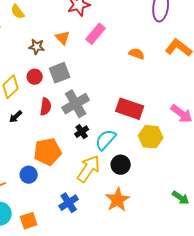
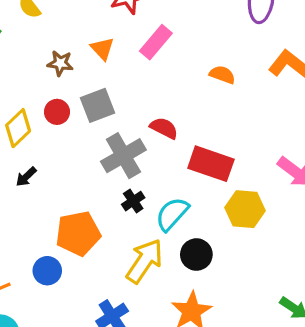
red semicircle: (46, 107) -> (164, 128), moved, turned -72

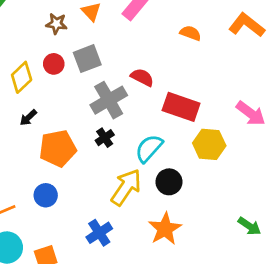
black cross: (133, 201) -> (105, 138), moved
orange pentagon: (78, 233) -> (58, 148), moved

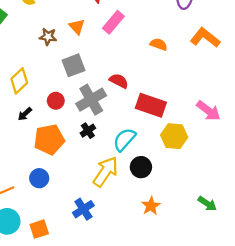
red circle: (54, 64) -> (56, 101), moved
orange star: (165, 229) -> (151, 206), moved, size x0.7

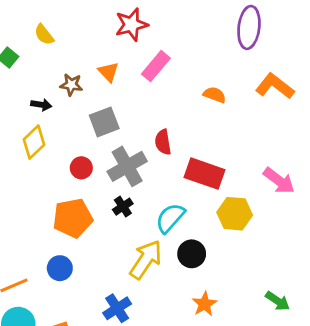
red semicircle: (119, 81) -> (163, 142), turned -126
black arrow: (25, 114) -> (41, 105), moved, turned -128

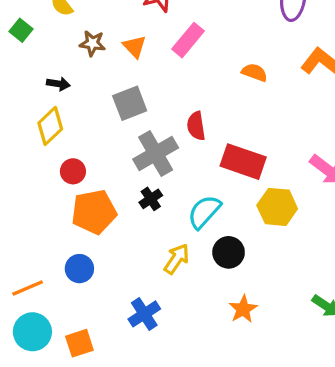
brown star: (71, 85) -> (92, 43), moved
red circle: (81, 168) -> (73, 171), moved
yellow arrow: (146, 260) -> (177, 259), size x0.7

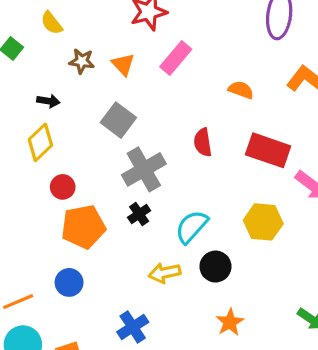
gray square: (130, 103) -> (118, 120), turned -32
red semicircle: (196, 126) -> (203, 142), moved
red rectangle: (243, 162) -> (268, 150), moved
yellow arrow: (177, 259) -> (165, 273), turned -136

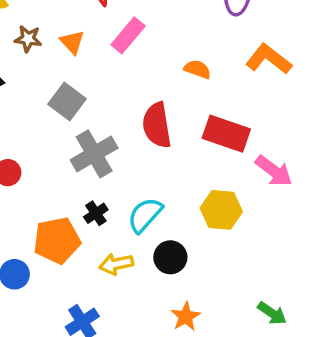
red semicircle: (203, 142) -> (157, 125), size x1.5
black cross: (139, 214) -> (96, 213), moved
orange pentagon: (83, 227) -> (57, 240), moved

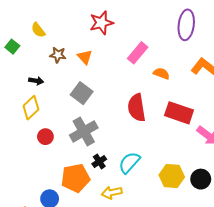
pink rectangle: (128, 35) -> (138, 53), moved
gray cross: (94, 154) -> (84, 131), moved
yellow hexagon: (221, 210) -> (172, 176), moved
black circle: (170, 257) -> (201, 179), moved

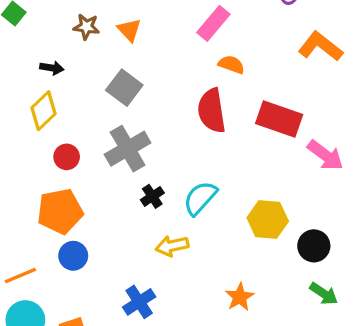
orange semicircle: (161, 73) -> (231, 65), moved
orange pentagon: (75, 178) -> (60, 211), moved
black circle: (201, 179) -> (314, 246), moved

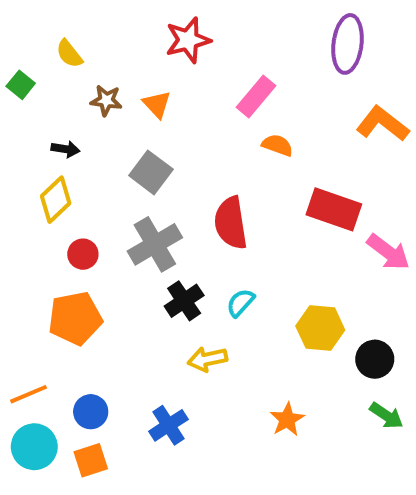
red semicircle: (212, 111) -> (231, 223), moved
black cross: (152, 196) -> (184, 301), size x1.4
cyan semicircle: (200, 198) -> (240, 303), size x0.7
blue circle: (73, 256) -> (91, 412), moved

